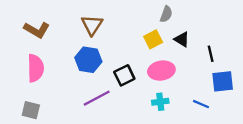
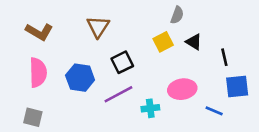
blue hexagon: (88, 60) -> (80, 78), moved
pink ellipse: (161, 71) -> (182, 89), moved
black square: (124, 75) -> (122, 62), moved
purple line: (97, 98) -> (118, 94), moved
cyan cross: (160, 102) -> (150, 108), moved

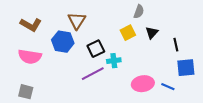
black triangle: (194, 42) -> (152, 33), turned 40
pink semicircle: (38, 73) -> (30, 57), turned 100
blue hexagon: (80, 78) -> (63, 42), moved
pink ellipse: (182, 89) -> (143, 84), moved
cyan cross: (150, 108) -> (114, 61), moved

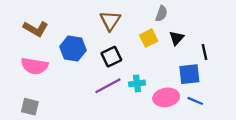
brown triangle: (77, 21) -> (110, 21), moved
cyan cross: (114, 61) -> (137, 83), moved
blue square: (186, 68) -> (189, 74), moved

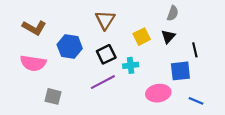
gray semicircle: (161, 14) -> (173, 13), moved
cyan cross: (137, 83) -> (131, 65), moved
blue line: (195, 101) -> (196, 101), moved
gray square: (30, 107) -> (53, 96), moved

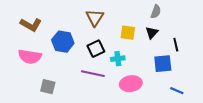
yellow square: (142, 37) -> (128, 33), turned 35
purple line: (103, 82) -> (93, 74), turned 40
pink ellipse: (158, 93) -> (131, 84), moved

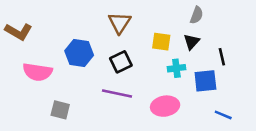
brown L-shape: (31, 25) -> (19, 32), moved
cyan cross: (118, 59) -> (176, 68), moved

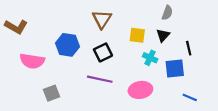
cyan cross: (176, 68) -> (150, 58), turned 32
gray square: (60, 110) -> (51, 93), turned -35

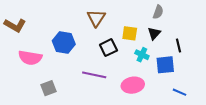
black square: (103, 52) -> (108, 48), moved

